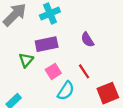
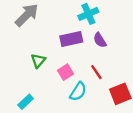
cyan cross: (50, 14) -> (88, 14), moved
purple rectangle: (47, 44) -> (71, 39), moved

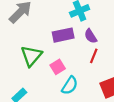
green triangle: (38, 61) -> (31, 56), size x1.5
red line: (96, 72) -> (94, 56), moved, turned 56

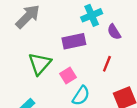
purple semicircle: (91, 36) -> (114, 32), moved

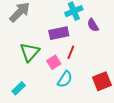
red line: (107, 64) -> (71, 52), moved

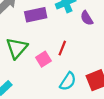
purple rectangle: (59, 33) -> (36, 15), moved
cyan semicircle: (65, 79) -> (68, 81), moved

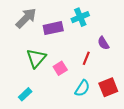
purple semicircle: (87, 18) -> (103, 43), moved
red line: (62, 48) -> (86, 58), moved

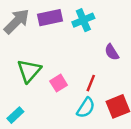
purple rectangle: (53, 28) -> (50, 18), moved
red line: (86, 58) -> (91, 83), moved

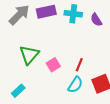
cyan cross: (83, 20) -> (73, 14), turned 30
purple semicircle: (112, 52) -> (96, 20), moved

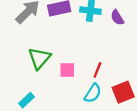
pink square: (53, 65) -> (67, 70), turned 32

